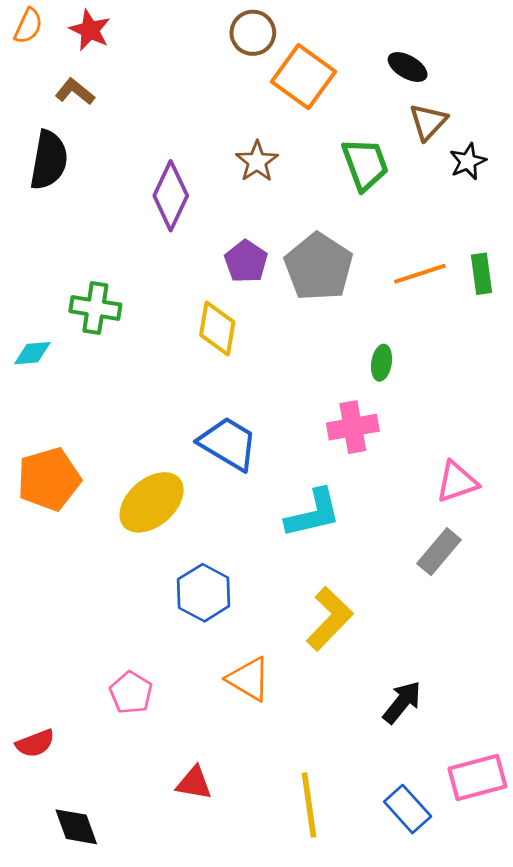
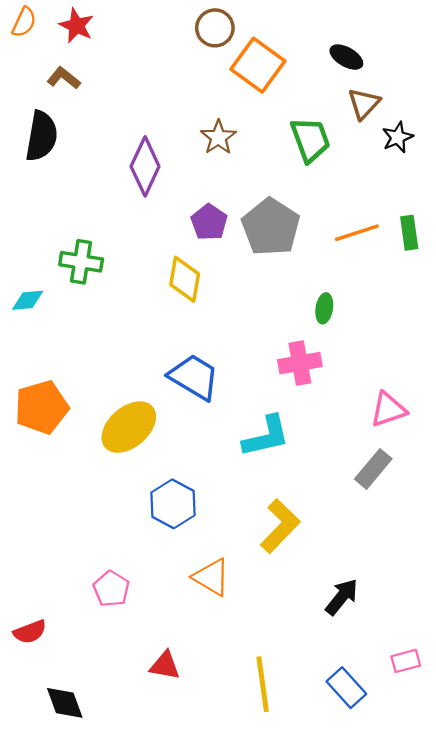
pink rectangle: (477, 778) -> (406, 661), size x0.6

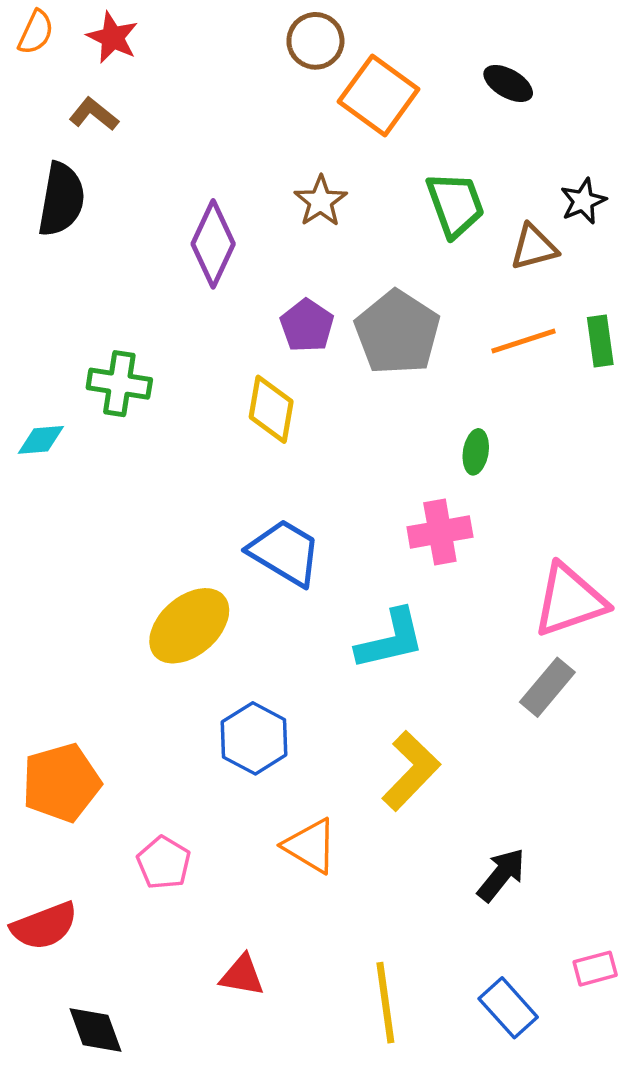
brown triangle: (364, 104) -> (534, 247), moved, turned 32
orange pentagon: (42, 407) -> (61, 783), moved
pink triangle: (388, 410) -> (570, 600), size x1.4
red semicircle: (30, 632) -> (44, 926), size x1.4

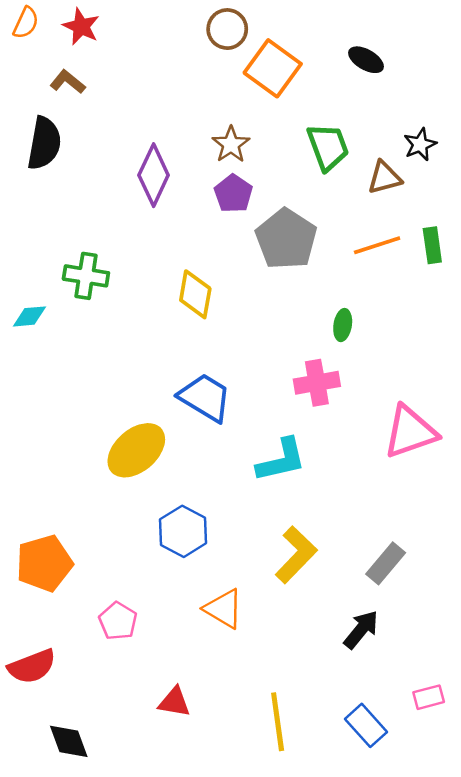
purple pentagon: (307, 326) -> (233, 194), moved
gray rectangle: (547, 687) -> (386, 563), moved

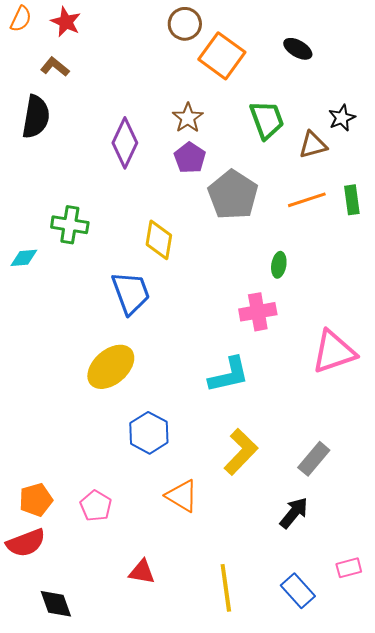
blue trapezoid: (205, 397) -> (131, 293), moved, turned 39
orange pentagon: (44, 563) -> (36, 500), moved, size x0.7

